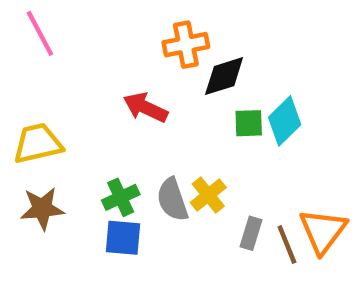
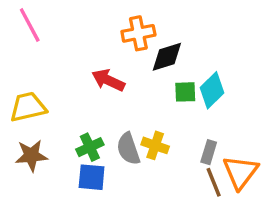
yellow cross: (208, 195) -> (155, 145), turned -32
gray rectangle: (251, 233) -> (209, 152), moved

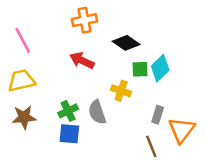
pink line: (30, 25) -> (23, 40), moved
orange cross: (138, 33) -> (84, 20), moved
black diamond: (167, 57) -> (126, 43), turned 52
yellow cross: (155, 145) -> (121, 91), moved
brown line: (214, 182) -> (151, 146), moved

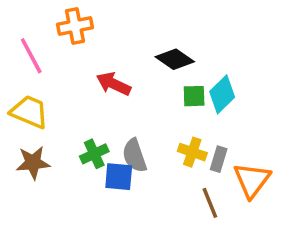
orange cross: (84, 20) -> (75, 26), moved
yellow trapezoid: (21, 81) -> (29, 112), turned 36
yellow cross: (121, 91) -> (192, 152), moved
blue square: (69, 134) -> (119, 177), moved

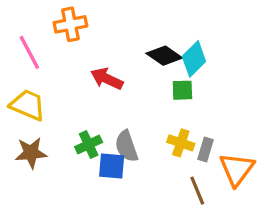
cyan diamond: (222, 94) -> (194, 59), moved

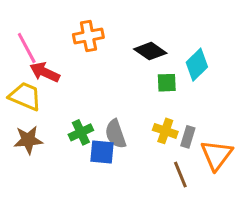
orange cross: (70, 24) -> (88, 36), moved
cyan diamond: (194, 59) -> (197, 65), moved
red arrow: (107, 79) -> (45, 72), moved

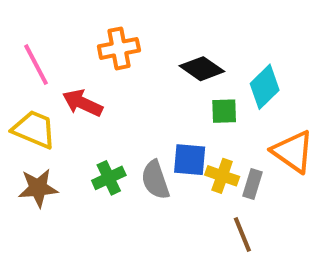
red arrow: (45, 72) -> (83, 103), moved
blue square: (102, 152) -> (190, 160), moved
orange triangle: (216, 155) -> (293, 152), moved, turned -32

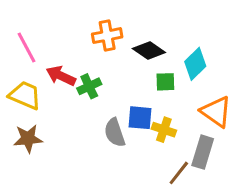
orange cross: (119, 48) -> (107, 36), moved
green cross: (109, 178) -> (89, 86), moved
gray rectangle: (252, 184) -> (203, 152), moved, size x1.5
brown line: (242, 235) -> (179, 173), turned 60

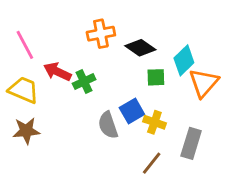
orange triangle: (216, 112) -> (204, 83), moved, turned 36
blue square: (140, 118) -> (132, 111), turned -35
brown line: (179, 173) -> (152, 163), moved

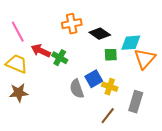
cyan diamond: (184, 60) -> (131, 43), turned 40
green cross: (84, 81) -> (60, 58), turned -35

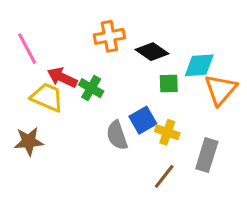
yellow trapezoid: (17, 64) -> (47, 97), moved

